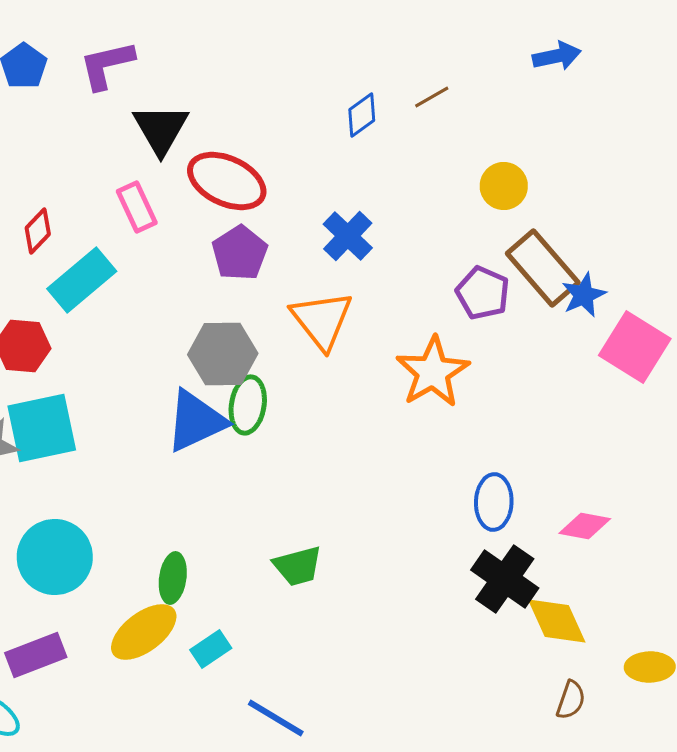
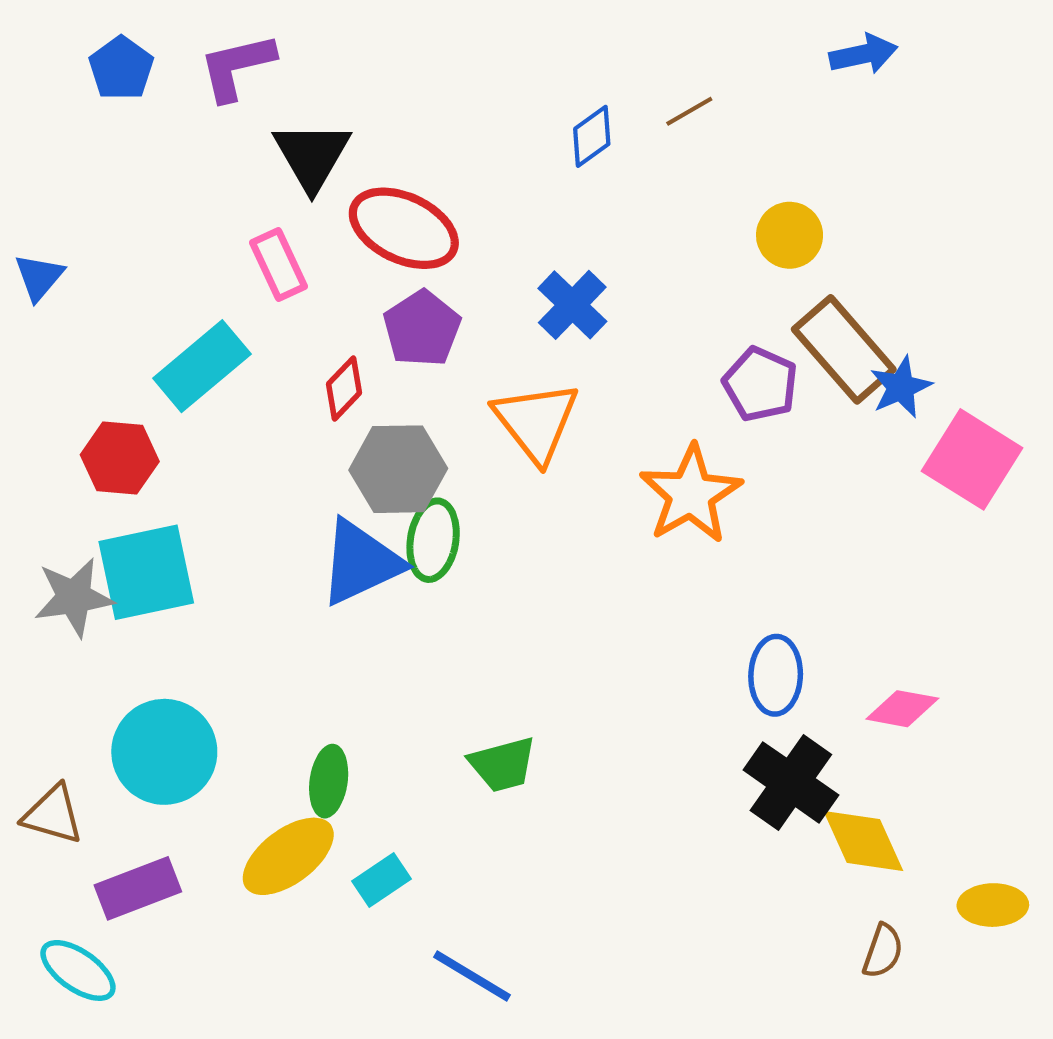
red diamond: (38, 231) -> (344, 388), moved

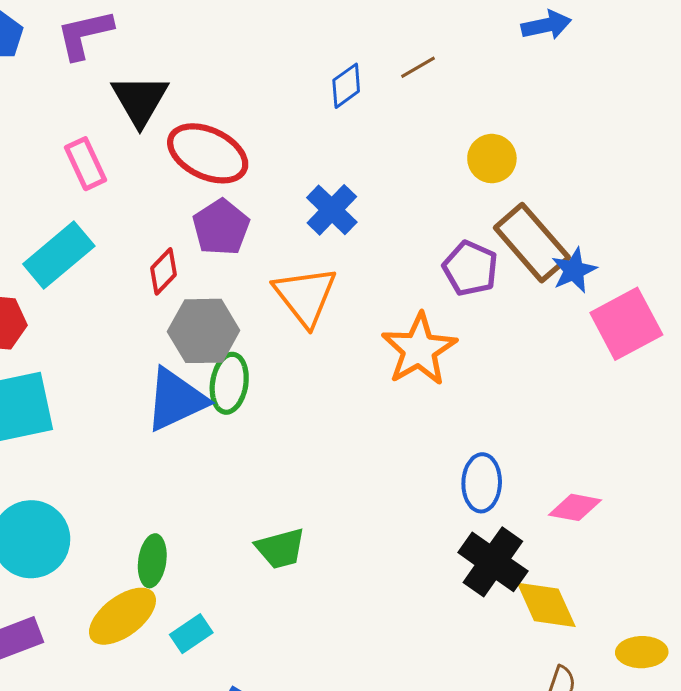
pink rectangle: (278, 264) -> (86, 164), moved
pink square: (972, 459) -> (626, 324), turned 30

